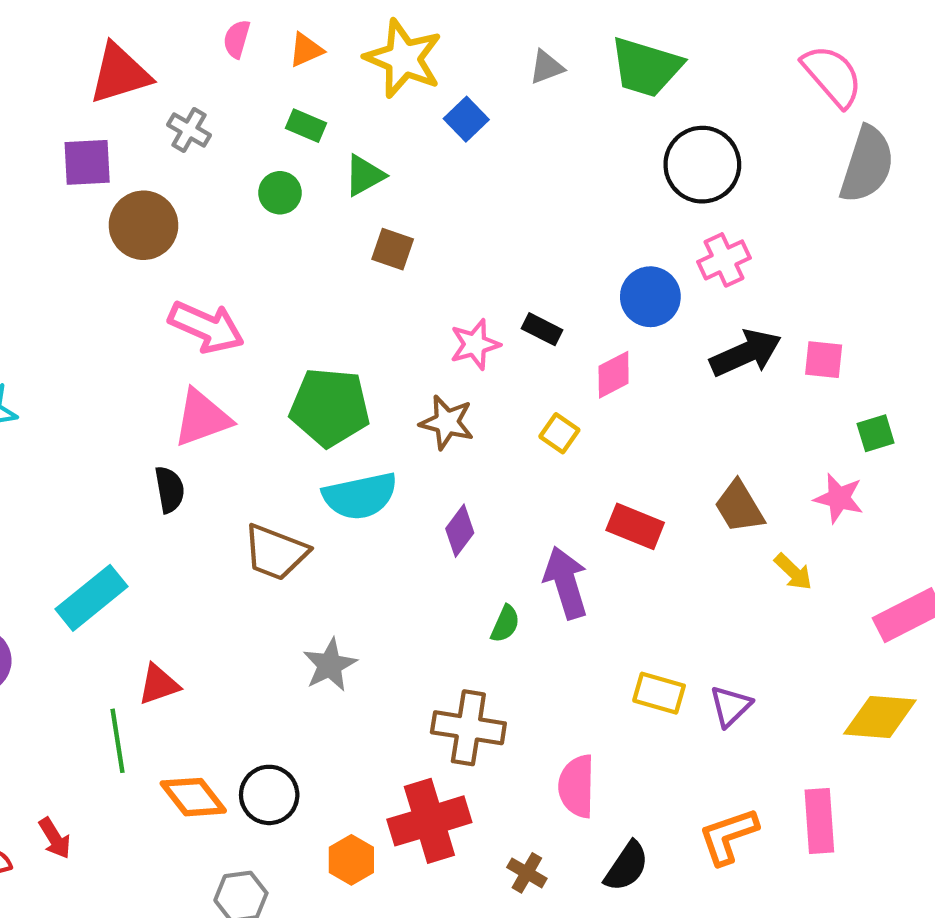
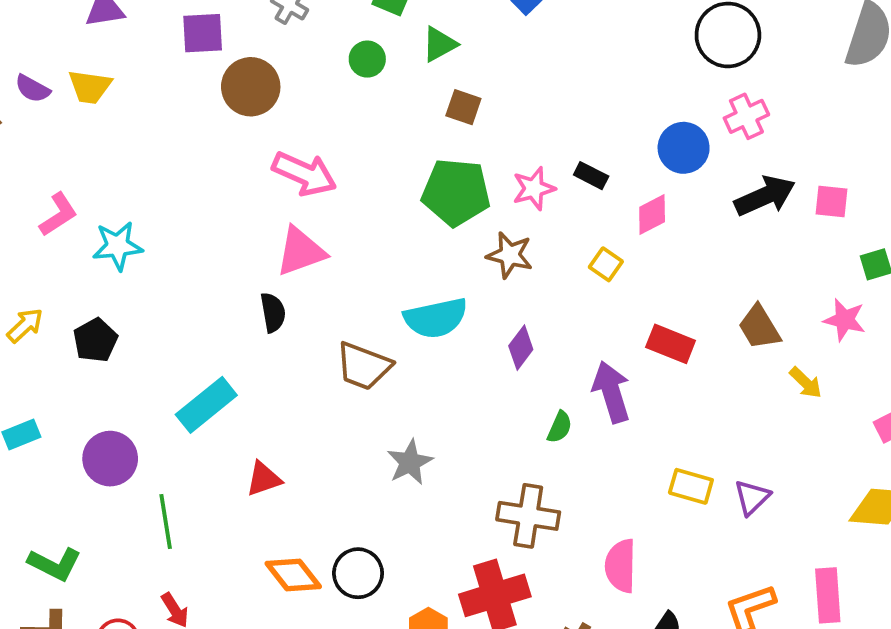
green pentagon: (330, 407) -> (456, 192), moved
green line: (118, 741) -> (166, 521), moved

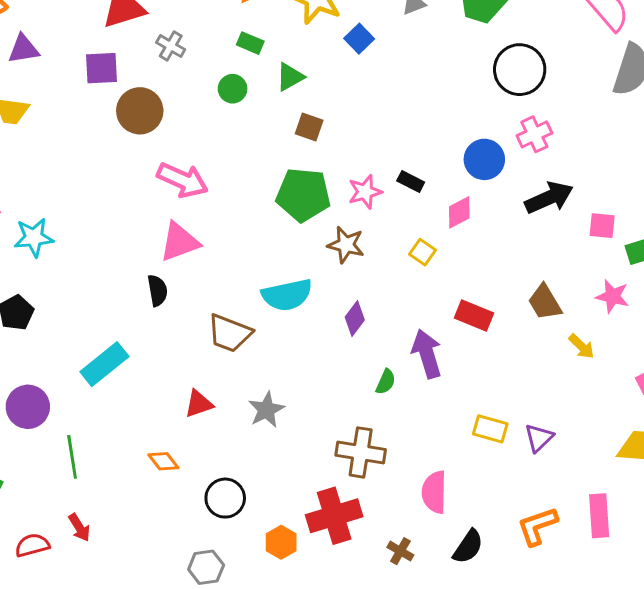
pink square: (832, 201) -> (602, 226), moved
red triangle: (264, 479) -> (199, 404), moved
orange diamond: (293, 575) -> (163, 461), moved, size x0.7

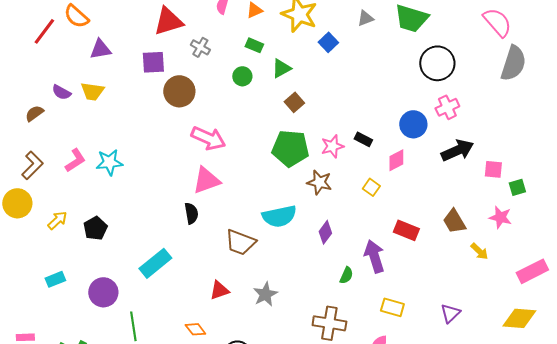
brown square: (309, 127) -> (294, 102), turned 30
cyan star: (34, 237) -> (109, 162), moved
yellow rectangle: (490, 429) -> (392, 307), moved

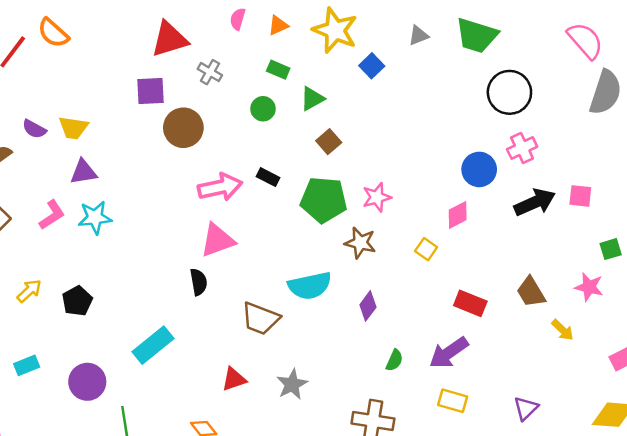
purple triangle: (100, 49) -> (84, 172), moved
pink arrow: (208, 138) -> (220, 187), turned -36
black rectangle: (363, 139) -> (268, 177), moved
pink square: (493, 169) -> (580, 196), moved
purple arrow: (374, 256) -> (449, 353), moved, turned -108

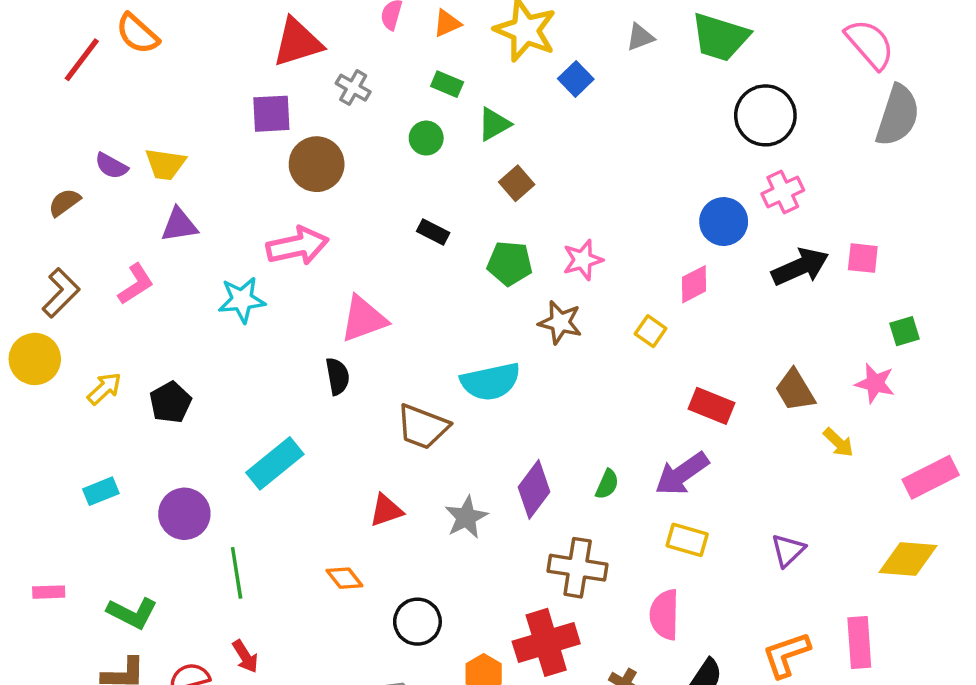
pink arrow: (220, 187) -> (297, 246), moved
green pentagon: (324, 200) -> (510, 263), size x0.7
cyan star: (95, 217) -> (242, 300), moved
purple diamond: (368, 306) -> (534, 489), moved, size x1.4

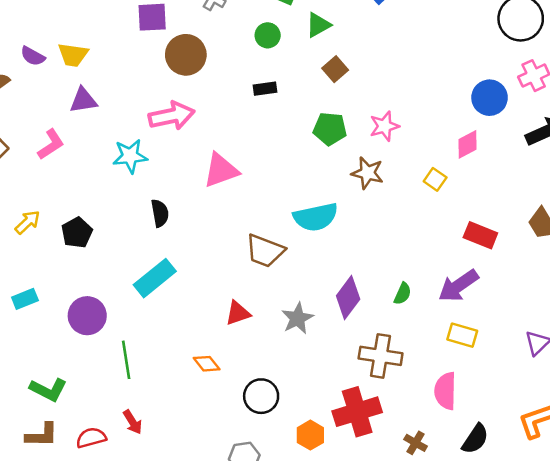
black rectangle: (433, 232) -> (265, 89), moved, turned -35
black semicircle: (337, 376) -> (160, 213), moved

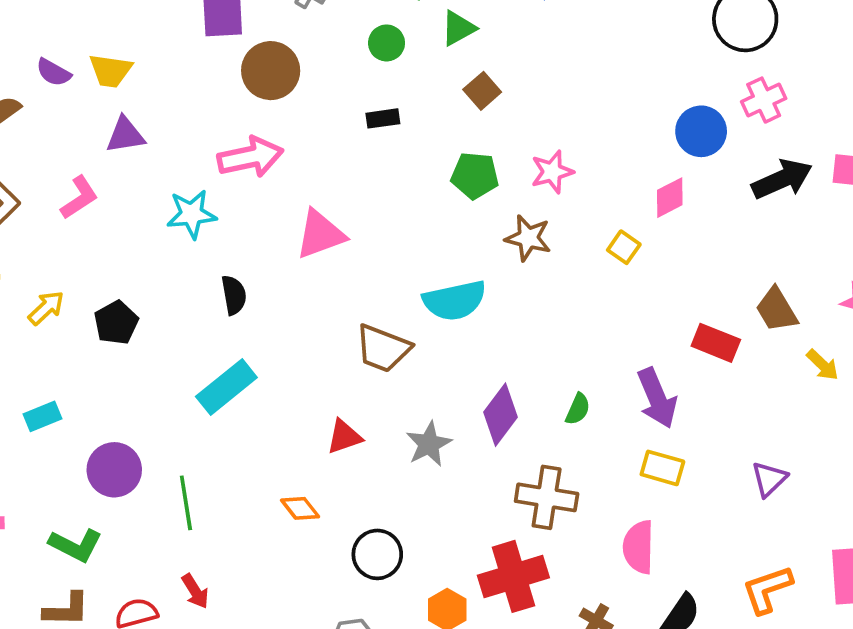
red rectangle: (480, 235) -> (716, 343), moved
purple arrow: (458, 286) -> (657, 398), turned -78
purple circle: (87, 316) -> (114, 470), moved

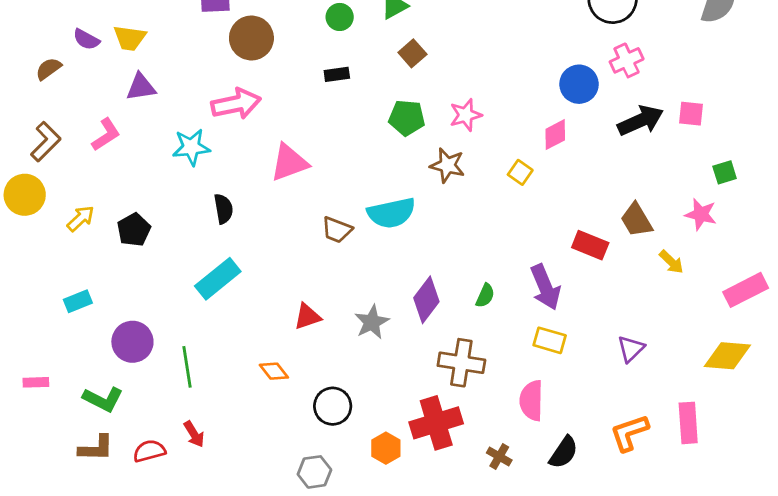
brown trapezoid: (383, 348) -> (337, 230), moved, size x0.7

